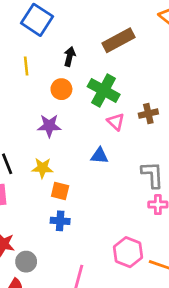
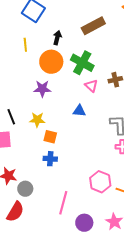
orange circle: (61, 89) -> (51, 62), size x1.5

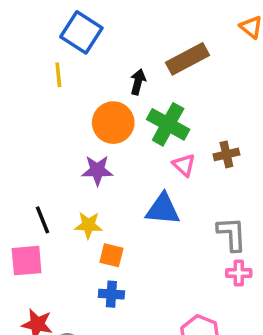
black arrow: (57, 38) -> (138, 82), moved
yellow line: (25, 45) -> (58, 75), moved
blue triangle: (79, 111) -> (163, 209), size x1.5

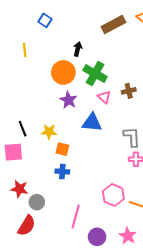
blue square: (81, 32) -> (45, 20), size x0.6
brown rectangle: (188, 59) -> (113, 25), moved
yellow line: (58, 75) -> (25, 50), moved
purple star: (97, 170) -> (68, 100), moved, turned 30

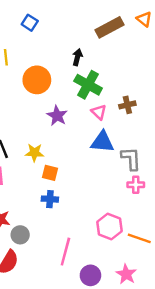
black arrow: (78, 49) -> (77, 57), moved
orange circle: (63, 72) -> (37, 80), moved
blue triangle: (92, 123) -> (102, 142), moved

